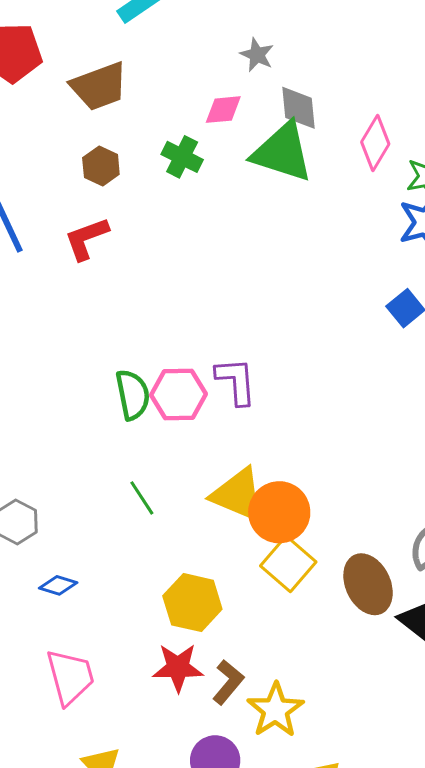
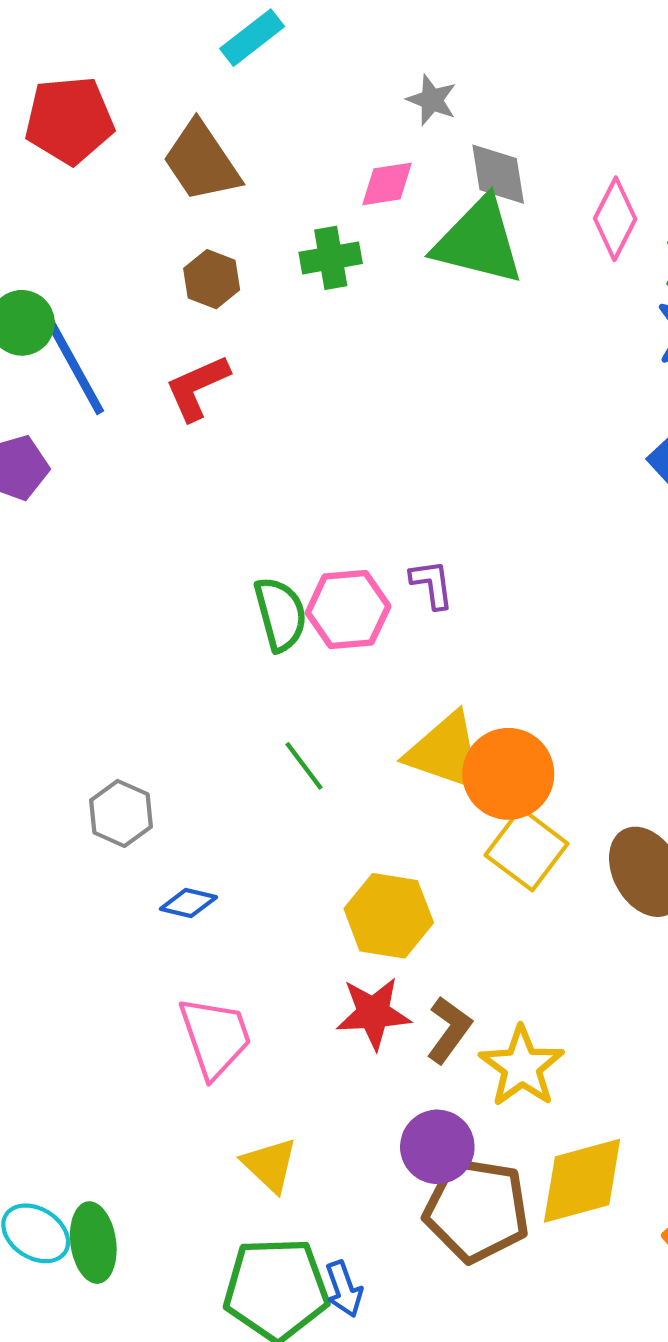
brown trapezoid: (99, 86) -> (201, 162), turned 80
green cross: (182, 157) -> (331, 258), turned -33
purple L-shape: (236, 381) -> (432, 584), size x0.7

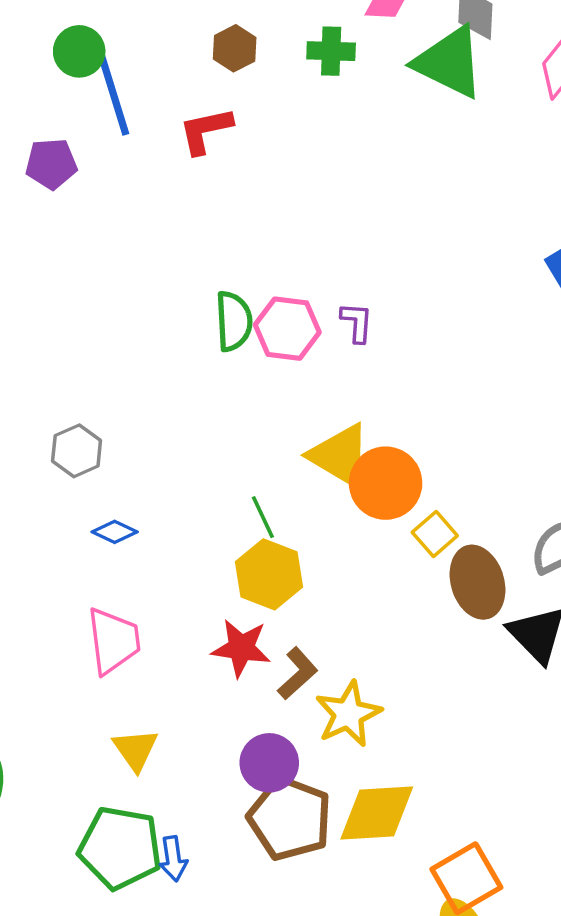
green line: (304, 766) -> (263, 517), moved
yellow square: (527, 849) -> (435, 534), moved, size x0.7

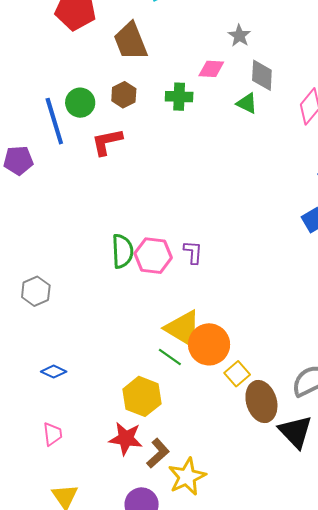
green circle: (79, 51) -> (80, 103), moved
green triangle: (449, 62) -> (247, 103), size x0.5
gray hexagon: (77, 451) -> (36, 291), moved
green line: (263, 517) -> (170, 357), moved, turned -30
pink trapezoid: (114, 641) -> (53, 434), size x0.6

